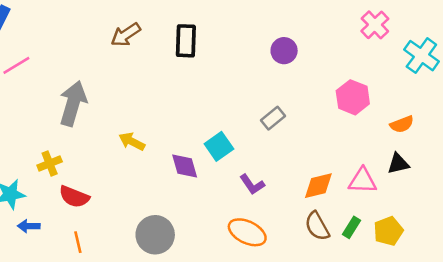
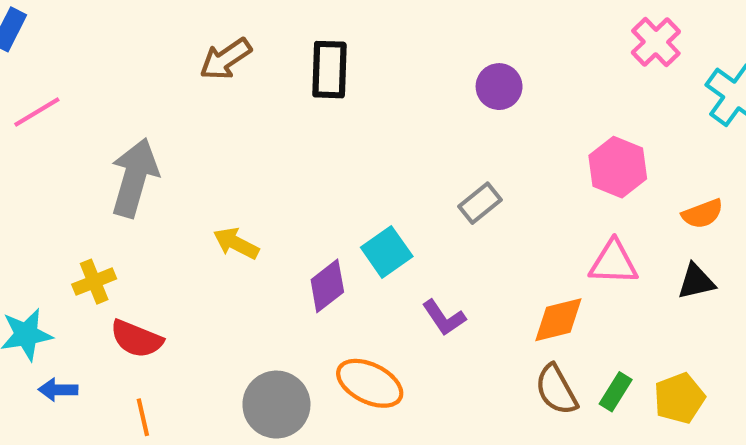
purple diamond: (185, 166) -> (327, 286), turned 68
pink triangle: (363, 181) -> (614, 263), moved
orange ellipse: (247, 232) -> (370, 383), moved

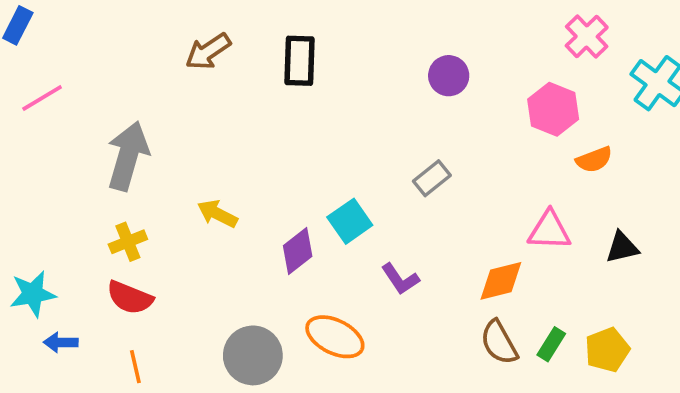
pink hexagon: (618, 167) -> (553, 109), moved
orange semicircle: (703, 214) -> (594, 160), moved
yellow cross: (94, 282) -> (128, 242), moved

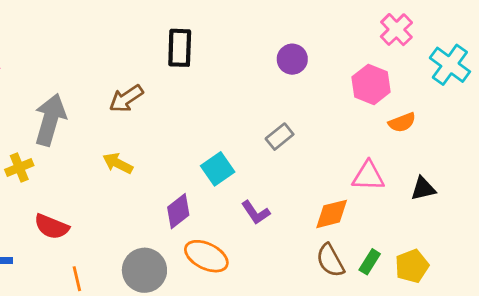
brown arrow: (208, 51) -> (126, 99), moved
yellow cross: (128, 242) -> (19, 167), moved
purple diamond: (298, 251) -> (178, 211), moved
orange line: (135, 367) -> (77, 279), moved

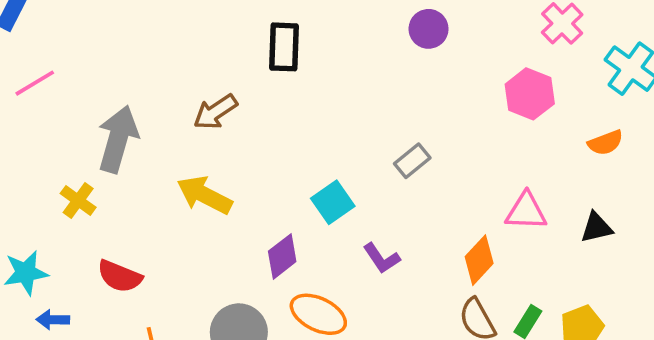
purple circle: (292, 59) -> (429, 29), moved
orange semicircle: (402, 122) -> (606, 143), moved
yellow arrow: (118, 163) -> (205, 195), size x1.4
yellow cross: (19, 167) -> (78, 200), turned -32
orange diamond: (332, 214) -> (479, 260), turned -33

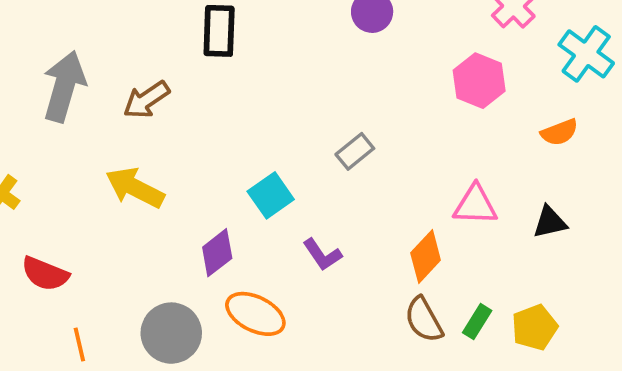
gray arrow: (118, 139) -> (64, 86), moved

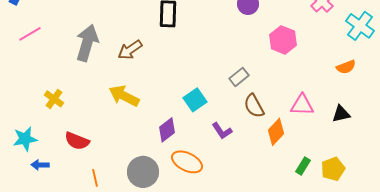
pink hexagon: (479, 81) -> (283, 40), moved
brown semicircle: (424, 320) -> (254, 106), moved

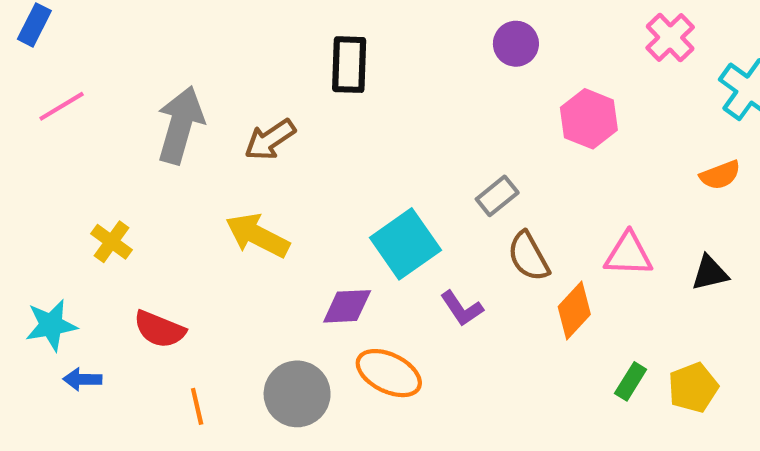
cyan square: (195, 100) -> (405, 244), size x1.4
purple diamond: (167, 130) -> (347, 306), turned 35

